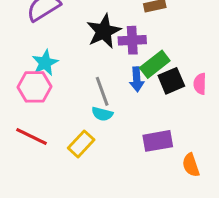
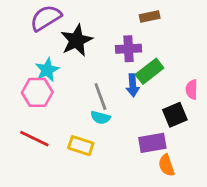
black star: (104, 31) -> (77, 40), moved
black square: (171, 81) -> (175, 115), moved
yellow rectangle: (81, 144) -> (81, 146), turned 65
orange semicircle: (191, 165) -> (166, 165), moved

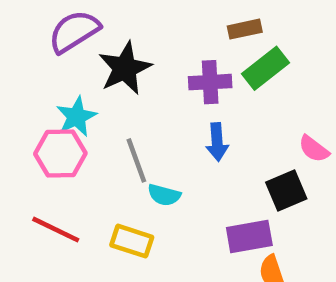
green rectangle: (150, 71) -> (265, 68), moved
pink semicircle: (192, 89) -> (314, 149), turned -54
gray line: (100, 97) -> (136, 160), moved

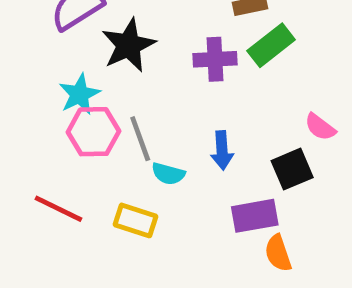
blue arrow: (217, 142) -> (222, 150), moved
pink hexagon: (60, 154) -> (93, 132), moved

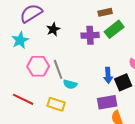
black star: (129, 45) -> (53, 29), size x0.6
cyan star: (79, 94) -> (20, 40), moved
blue arrow: (222, 150) -> (108, 75), moved

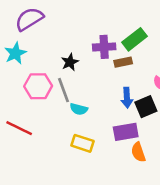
brown rectangle: (105, 12) -> (123, 62), moved
black star: (53, 29) -> (70, 62), moved
yellow rectangle: (56, 104) -> (83, 143), moved

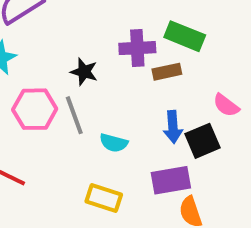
green rectangle: (135, 39) -> (185, 36), turned 60
black star: (70, 62) -> (84, 72), turned -30
cyan semicircle: (79, 109) -> (114, 143), moved

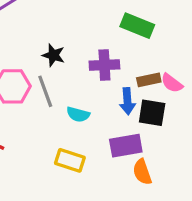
purple cross: (137, 48) -> (104, 65), moved
brown rectangle: (167, 72) -> (149, 80), moved
black square: (202, 141) -> (152, 113), turned 32

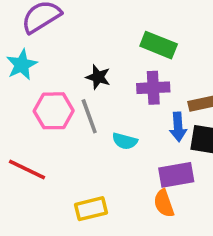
green rectangle: (137, 26) -> (159, 45), moved
yellow rectangle: (70, 160) -> (91, 209), moved, turned -32
orange semicircle: (142, 172) -> (164, 203), moved

